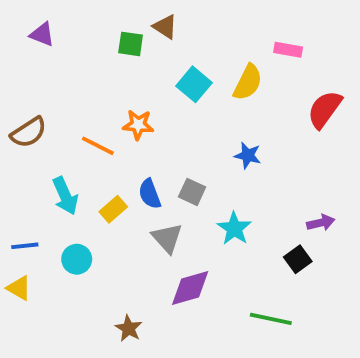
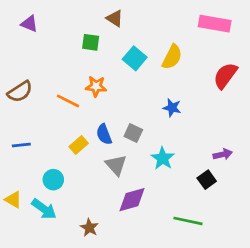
green square: (131, 44) -> (91, 42), moved
pink rectangle: (288, 50) -> (215, 24), moved, size x1.6
cyan arrow: (65, 196) -> (44, 209), moved, turned -30
blue line: (25, 246) -> (21, 145), moved

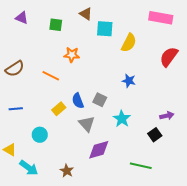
green square: (91, 42) -> (56, 25), moved
cyan square: (135, 58) -> (105, 29), moved, turned -36
orange star: (96, 86) -> (72, 55), moved
cyan arrow: (44, 209) -> (29, 168), moved

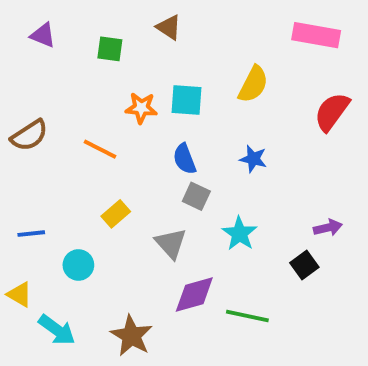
cyan square: (105, 29) -> (186, 100), moved
blue semicircle: (78, 101) -> (184, 159), moved
blue line: (16, 109) -> (31, 234), moved
green line: (141, 166) -> (247, 316), moved
brown star: (67, 171) -> (131, 336), size x1.5

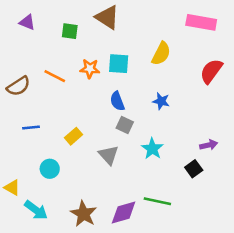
brown triangle: (169, 27) -> (107, 17), size x1.5
orange line: (100, 149) -> (55, 76), moved
blue line: (31, 234) -> (31, 127), moved
purple diamond: (194, 294) -> (124, 213), moved

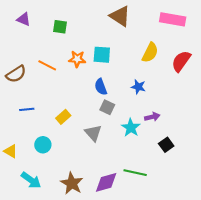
brown triangle: (107, 17) -> (120, 16), moved
yellow semicircle: (161, 54) -> (150, 53), moved
purple arrow: (209, 145) -> (152, 117), moved
yellow triangle: (12, 188) -> (11, 151), moved

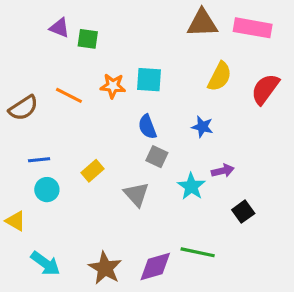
brown triangle: (120, 16) -> (202, 23), moved, turned -35
purple triangle: (24, 19) -> (59, 28), moved
cyan circle: (43, 145) -> (47, 190), moved

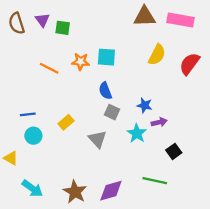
purple triangle: (59, 28) -> (42, 20), turned 32
brown semicircle: (23, 108) -> (17, 23), moved, turned 105
blue star: (202, 127) -> (145, 105), moved
green line: (198, 252) -> (155, 181), moved

